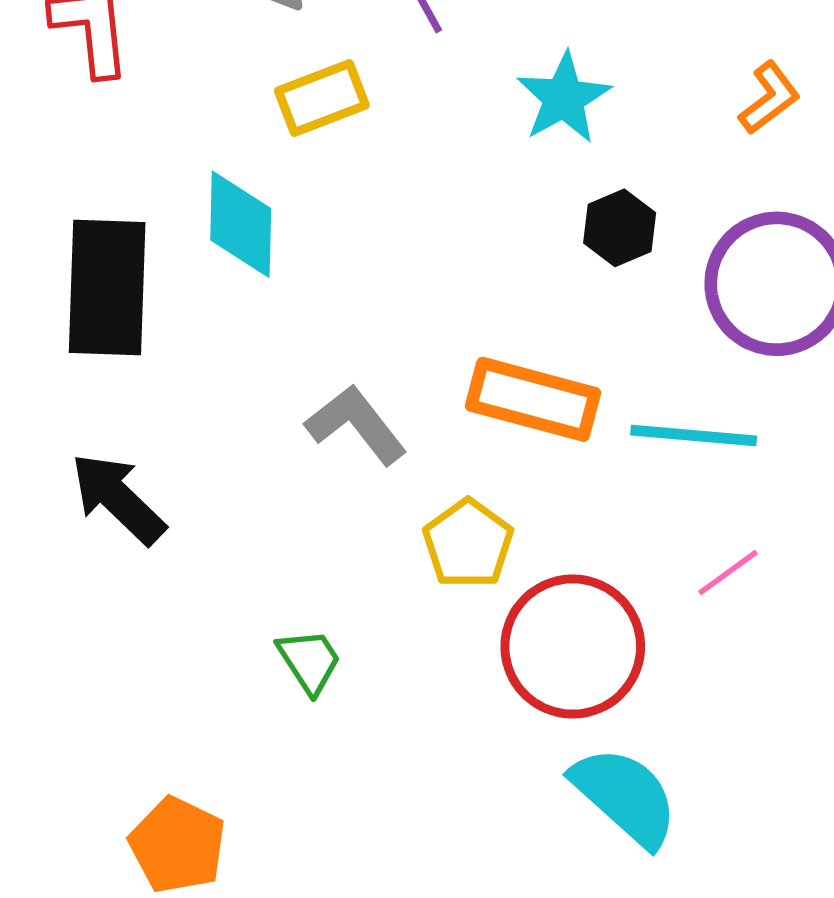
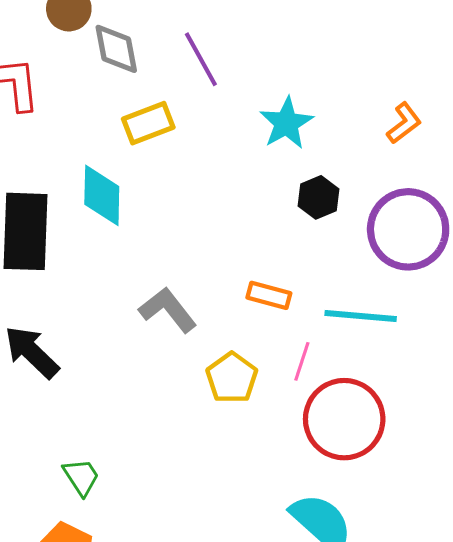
orange rectangle: (533, 399) -> (269, 295), size x0.6
pink line: (728, 573) -> (302, 361), moved, turned -36
red circle: (573, 647) -> (344, 419), moved
green trapezoid: (309, 661) -> (81, 477), moved

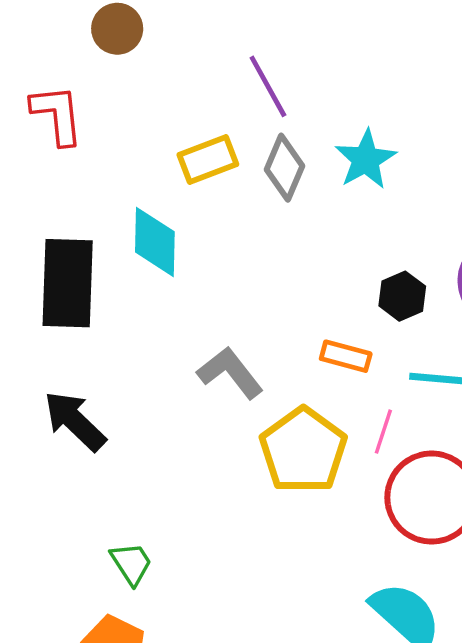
gray diamond: (116, 49) -> (284, 168), moved, turned 34
black hexagon: (318, 197) -> (402, 296), moved
yellow pentagon: (232, 378) -> (303, 450), size x1.5

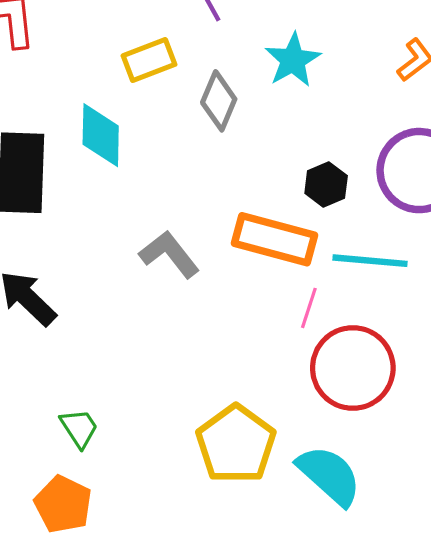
gray diamond: (284, 168) -> (219, 101), moved
orange rectangle: (346, 356) -> (275, 239), size x1.8
yellow pentagon: (303, 450) -> (236, 444), moved

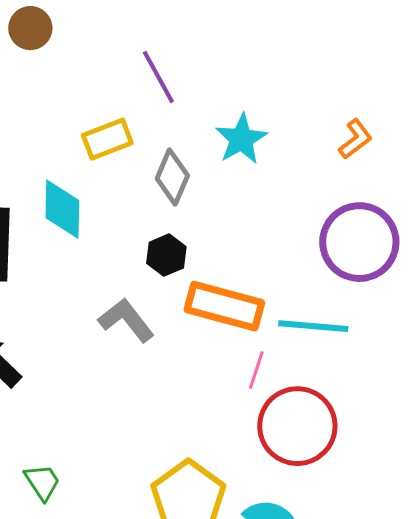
black hexagon: (326, 184) -> (166, 255), moved

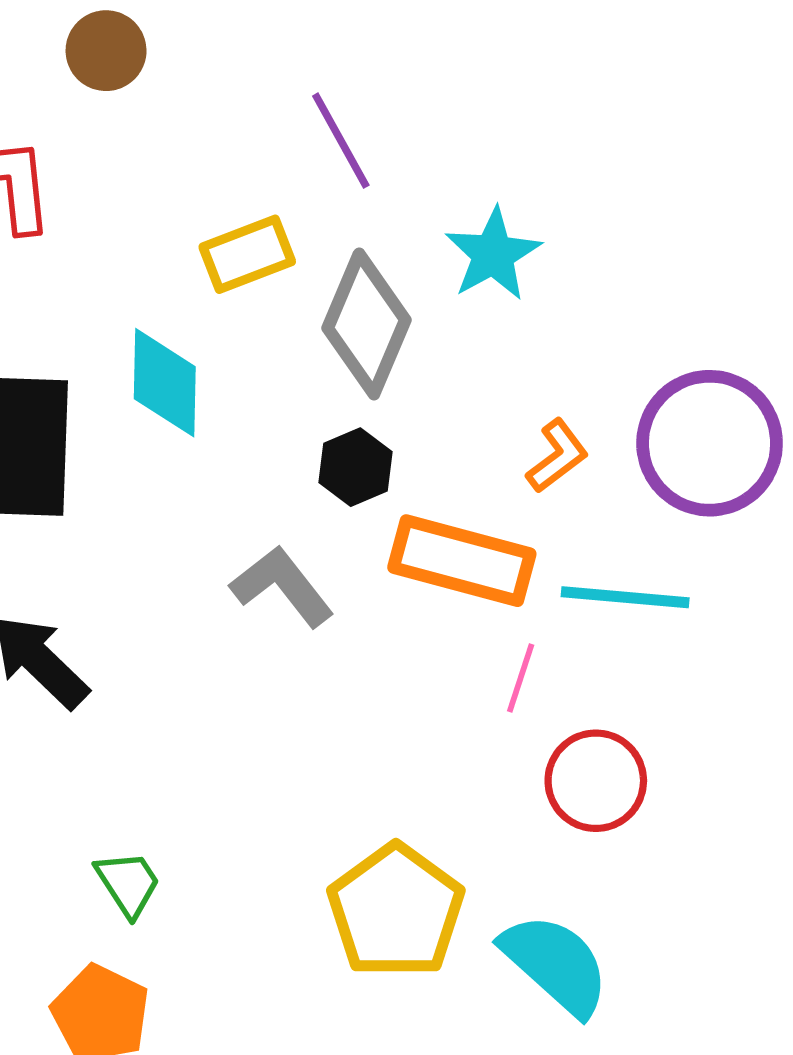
orange L-shape: (355, 139) -> (557, 456), moved
gray diamond: (172, 177) -> (367, 324), size x1.4
red circle: (297, 426) -> (596, 781), size x0.7

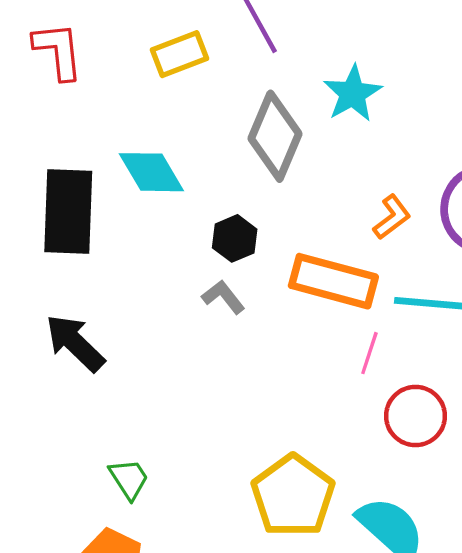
yellow rectangle: (247, 254) -> (180, 54), moved
cyan diamond: (165, 383) -> (151, 172), turned -32
black hexagon: (356, 467) -> (235, 238), moved
gray L-shape: (282, 586) -> (223, 297), size x0.7

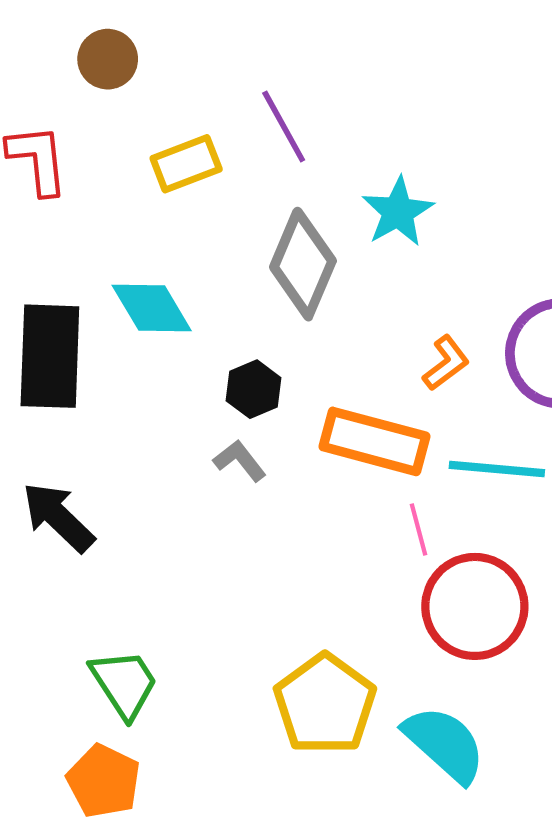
pink line: (369, 353) -> (418, 529), turned -33
red circle: (415, 416) -> (475, 606), size x1.4
green trapezoid: (129, 479) -> (124, 683), size x1.4

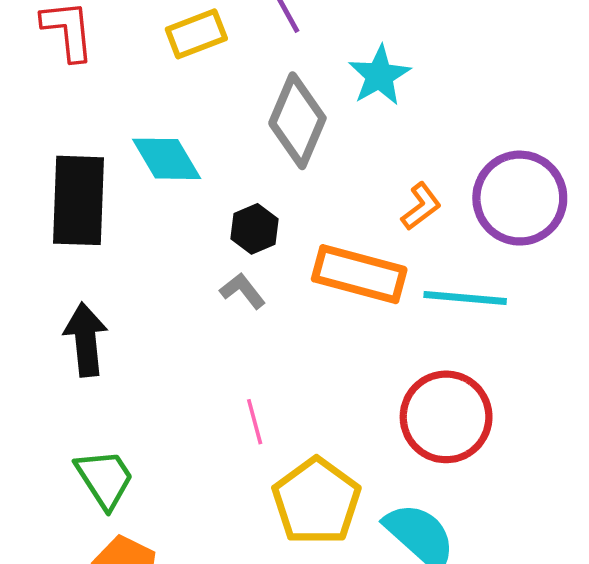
black arrow: (58, 517) -> (86, 340), turned 40
pink line: (418, 529) -> (255, 422), moved
green trapezoid: (124, 683) -> (105, 479), moved

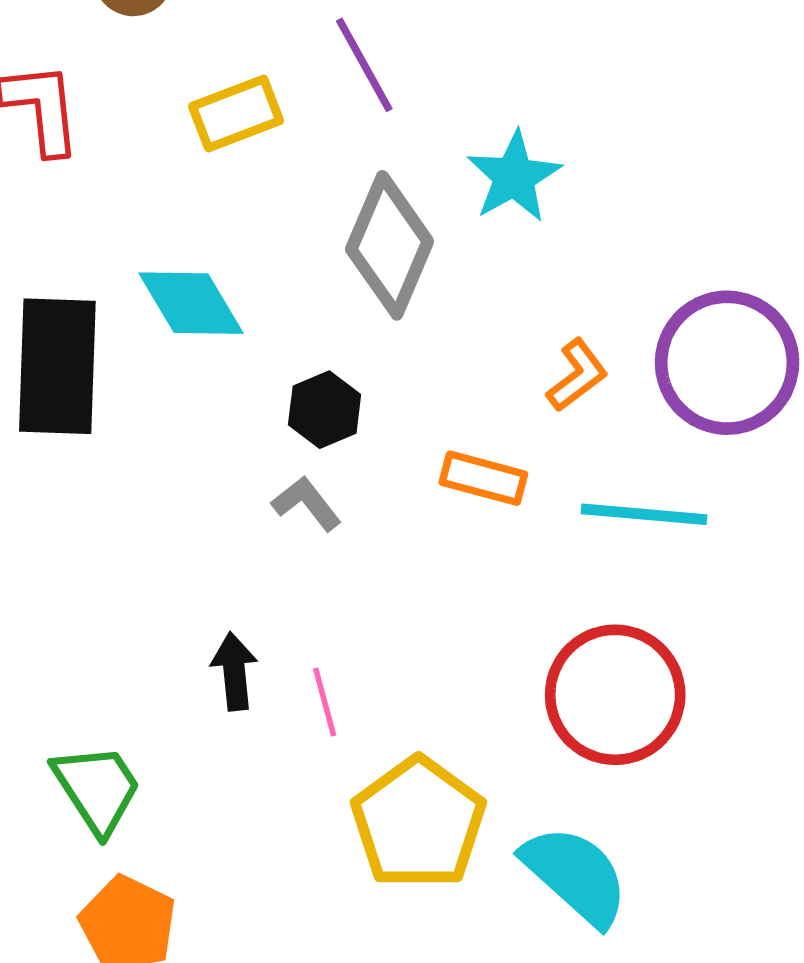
orange rectangle: (359, 274) -> (483, 478), size x0.6
black arrow: (86, 340) -> (234, 671), moved, size x0.7

